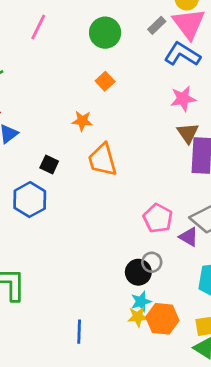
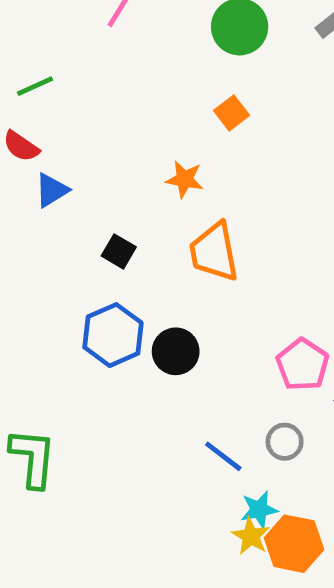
blue hexagon: (30, 200) -> (113, 335), moved
black circle: (138, 272) -> (176, 351), moved
yellow star: (138, 317) -> (251, 536), turned 30
blue line: (79, 332) -> (223, 456), moved, turned -60

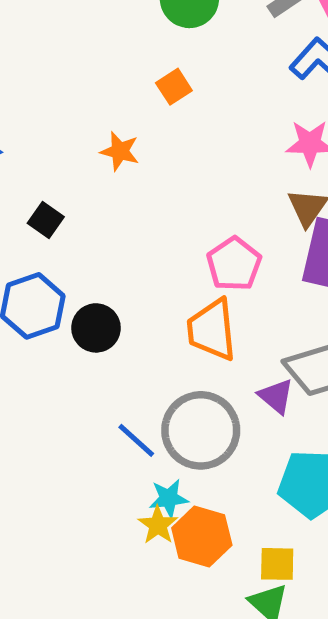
orange trapezoid: (214, 252) -> (212, 330), moved
pink pentagon: (303, 365) -> (234, 264), moved
gray circle: (285, 442) -> (201, 430), size x2.0

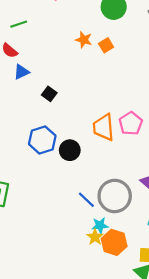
orange star: (120, 151) -> (84, 40), moved
black square: (46, 220) -> (49, 94), moved
orange trapezoid: (212, 330) -> (103, 127), moved

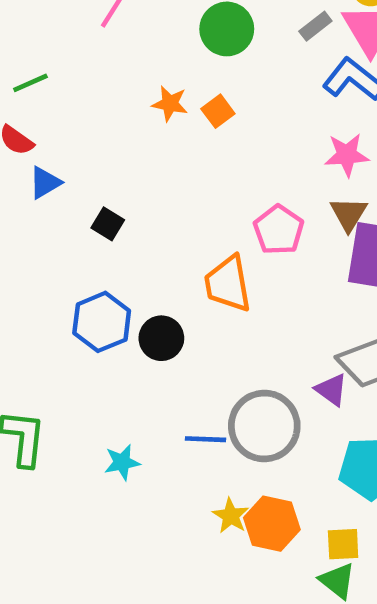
pink pentagon: (131, 123) -> (279, 230), moved
blue line: (86, 200) -> (206, 439), turned -36
cyan star: (100, 225) -> (122, 462), moved

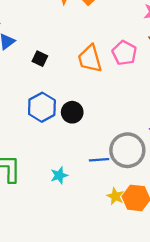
orange trapezoid: (228, 284) -> (90, 59), moved

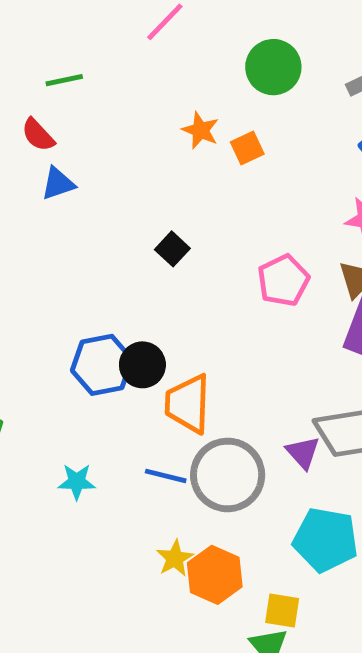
black square: (40, 59) -> (172, 249), moved
orange trapezoid: (90, 59) -> (188, 404), moved
blue hexagon: (42, 107) -> (102, 365), moved

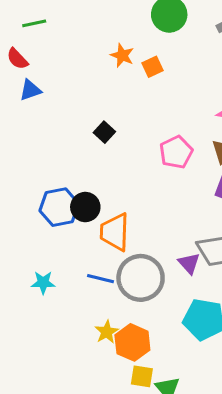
yellow square: (282, 611) -> (142, 376), moved

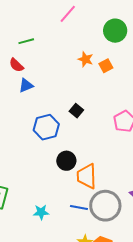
blue hexagon: (59, 207) -> (46, 127), moved

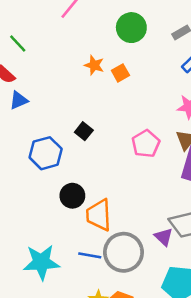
green line: (26, 41) -> (18, 44), turned 63
cyan star: (41, 212) -> (41, 262), size x1.8

